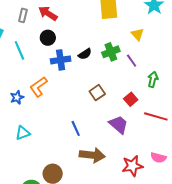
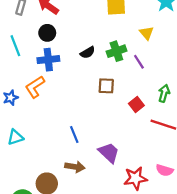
blue cross: (61, 60) -> (48, 60), moved
green arrow: (153, 79) -> (164, 93), moved
brown square: (97, 93) -> (106, 86), moved, turned 35
purple trapezoid: (119, 125) -> (109, 153), moved
brown arrow: (92, 155) -> (75, 167), moved, size x0.7

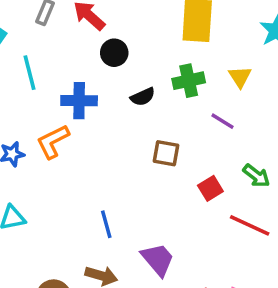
black circle: (47, 33) -> (114, 53), moved
green cross: (116, 51) -> (189, 81), moved
purple line: (139, 62) -> (222, 121), turned -32
green arrow: (164, 93) -> (256, 176), turned 105

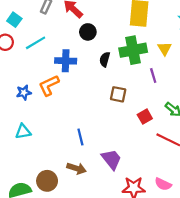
cyan line: (29, 73) -> (36, 43), turned 72
green cross: (189, 81) -> (133, 50), size x1.4
black semicircle: (143, 97) -> (105, 59), turned 128
purple line: (222, 121) -> (153, 75), turned 40

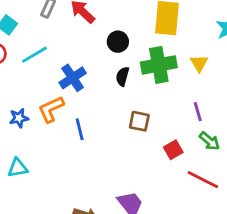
black circle: (88, 32) -> (118, 42), moved
blue cross: (66, 61) -> (73, 78), turned -36
purple line: (153, 75) -> (198, 112), moved
blue line: (80, 137) -> (80, 129), moved

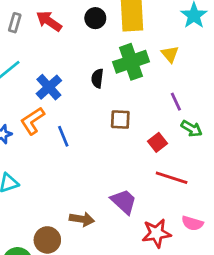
black circle: (118, 42) -> (95, 18), moved
red line: (203, 180) -> (172, 178), moved

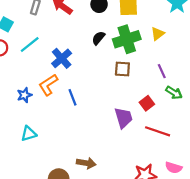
yellow triangle: (170, 54) -> (158, 34), turned 32
black semicircle: (97, 78) -> (98, 38), moved, turned 32
brown square: (120, 120) -> (122, 69), moved
purple trapezoid: (124, 202) -> (124, 118), moved, turned 30

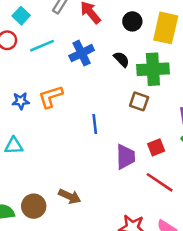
black semicircle: (98, 38) -> (121, 59), turned 80
blue cross: (62, 58) -> (82, 53), moved
blue line: (72, 97) -> (95, 124), moved

